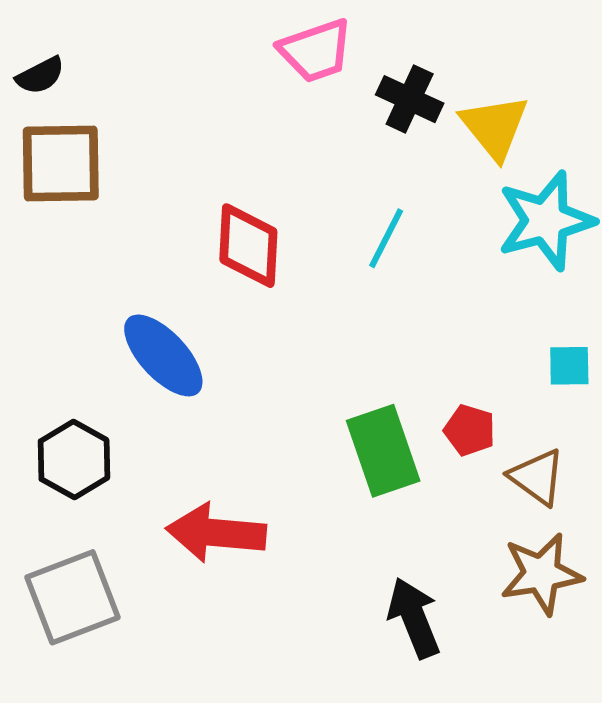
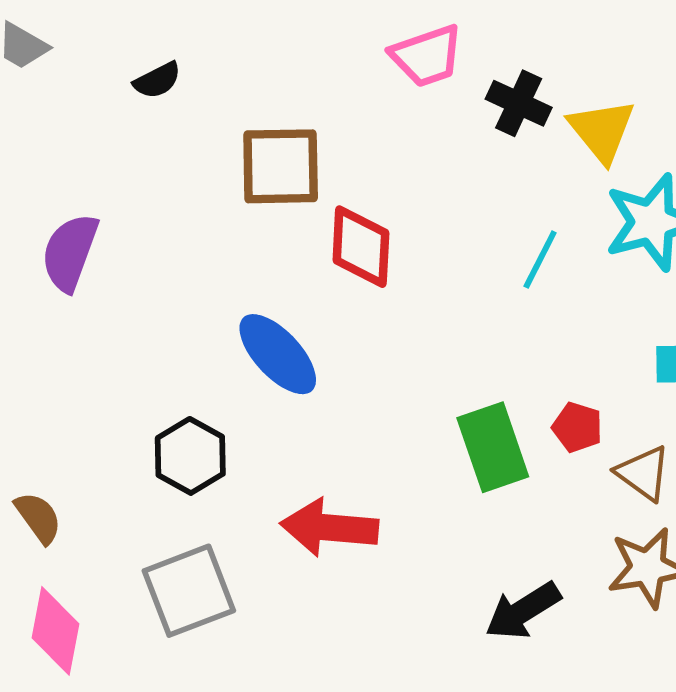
brown square: (61, 163) -> (281, 166), moved
cyan line: (386, 238) -> (540, 260), moved
black arrow: (414, 618) -> (523, 611), turned -100

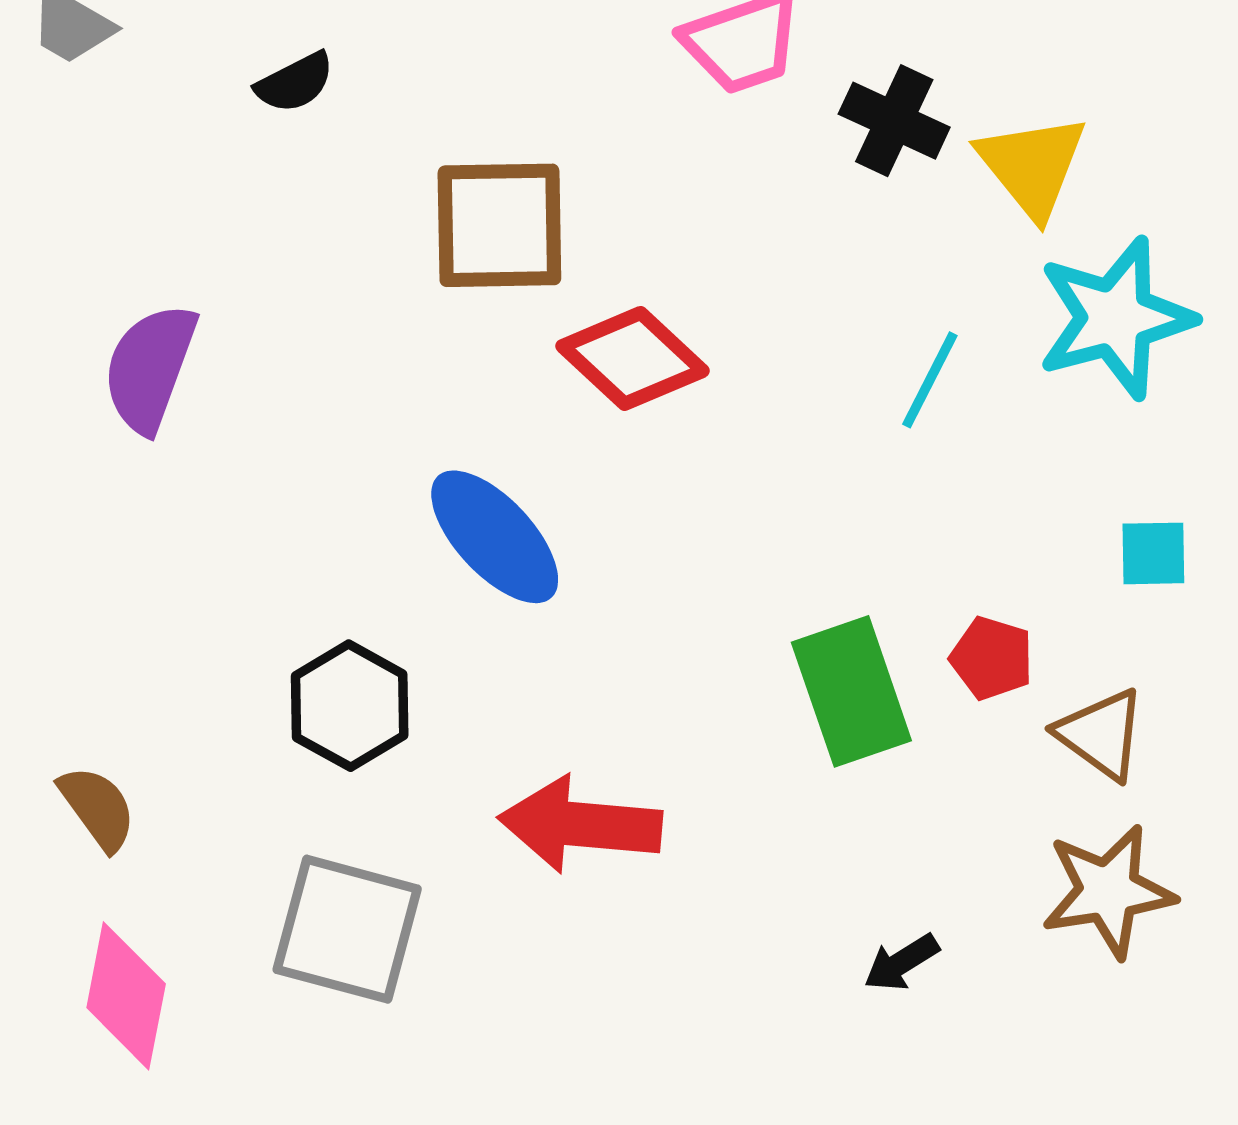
red diamond: (361, 247) -> (633, 358), turned -50
gray square: (189, 591) -> (347, 929), turned 36
black arrow: (523, 611) -> (901, 963), size x0.6

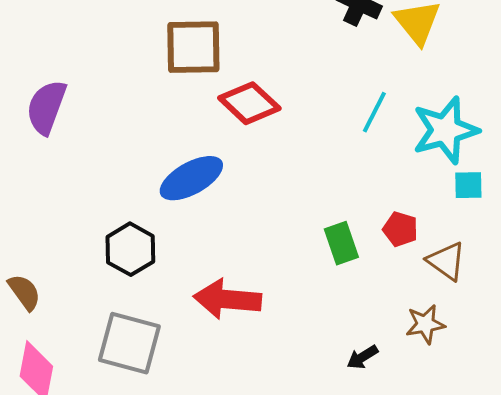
cyan star: (1115, 318) -> (445, 130), moved
blue ellipse: (495, 537) -> (191, 178), turned -76
green rectangle: (851, 691) -> (341, 243), size x0.7
brown star: (1108, 891) -> (425, 324), moved, size x0.7

